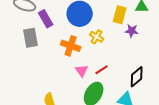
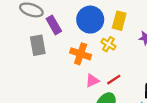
yellow rectangle: (120, 15) -> (119, 21), moved
pink triangle: (82, 71) -> (92, 81), turned 40

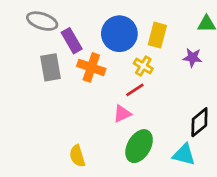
orange cross: (81, 54) -> (91, 67), moved
red line: (114, 80) -> (135, 90), moved

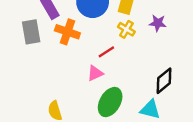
yellow cross: (143, 66) -> (126, 29), moved

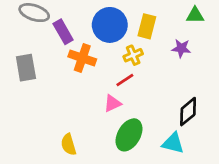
yellow cross: (126, 29) -> (133, 55), moved, turned 36
gray rectangle: (31, 32) -> (26, 68), moved

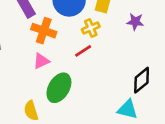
pink triangle: (113, 103) -> (41, 61), moved
green ellipse: (129, 135) -> (59, 88), moved

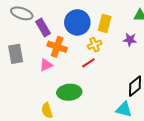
pink triangle: (41, 61) -> (46, 65), moved
green ellipse: (59, 88) -> (69, 92), turned 55

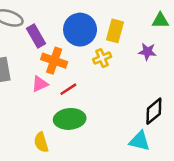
red line: (88, 63) -> (68, 89), moved

